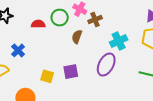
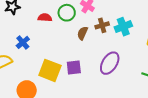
brown cross: (95, 20) -> (102, 25), moved
cyan cross: (119, 41) -> (123, 27), moved
yellow square: (47, 76) -> (50, 70), size x1.6

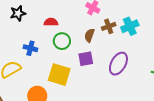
green circle: (67, 13) -> (62, 41), moved
blue cross: (23, 42) -> (30, 48), turned -32
purple square: (74, 67) -> (86, 59), moved

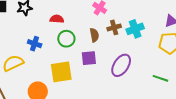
brown semicircle: (89, 35) -> (94, 35), turned 144
yellow square: (59, 75) -> (61, 72), turned -30

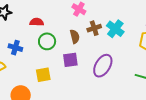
cyan cross: (135, 29) -> (115, 29), turned -30
yellow square: (61, 72) -> (43, 75), size x0.7

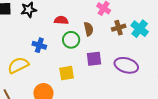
brown semicircle: (75, 36) -> (89, 29), moved
purple ellipse: (103, 66) -> (126, 65), turned 75

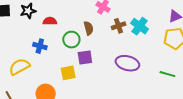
red semicircle: (61, 20) -> (50, 21), moved
purple square: (94, 59) -> (85, 58), moved

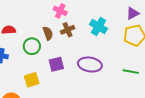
brown cross: (119, 26) -> (68, 30), moved
purple square: (85, 58) -> (56, 64), moved

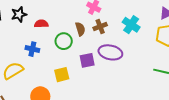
purple ellipse: (90, 65) -> (110, 52), moved

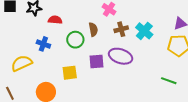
brown cross: (100, 26) -> (121, 29), moved

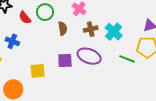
red semicircle: (55, 20) -> (25, 18), turned -136
green circle: (75, 40) -> (45, 12), moved
green line: (169, 81) -> (127, 59), moved

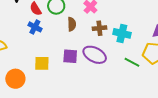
cyan cross: (114, 32) -> (122, 33), turned -36
blue cross: (12, 41) -> (35, 27), moved

